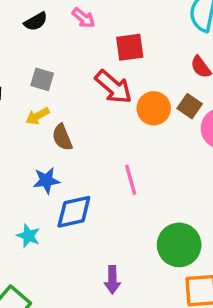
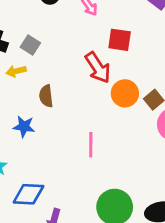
gray square: (42, 79) -> (30, 45), moved
yellow arrow: (38, 116) -> (16, 71), moved
blue diamond: (74, 212) -> (28, 194), moved

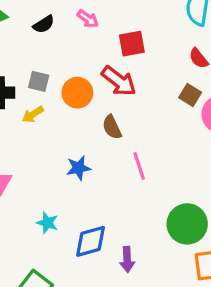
orange circle: (125, 93) -> (77, 93), moved
brown semicircle: (46, 96) -> (112, 127), moved
blue star: (24, 127) -> (78, 168), moved

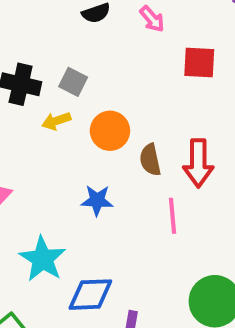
red arrow: (119, 81) -> (198, 163), moved, turned 39
orange circle: (77, 93) -> (110, 131), moved
cyan star: (47, 223) -> (43, 259), size x1.6

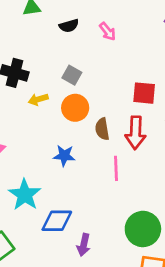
red square: (199, 63) -> (144, 93), moved
gray square: (73, 82) -> (72, 75), moved

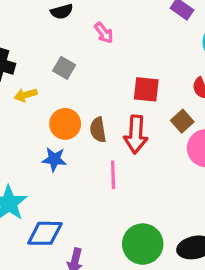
pink arrow: (108, 31) -> (104, 33), moved
orange circle: (75, 108) -> (65, 124), moved

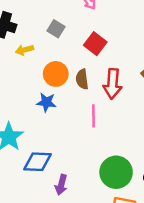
red square: (146, 89) -> (95, 44), moved, turned 30

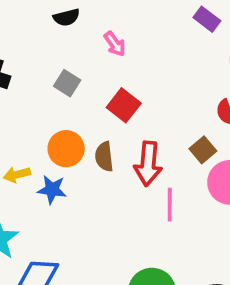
yellow arrow: (24, 50) -> (17, 175), moved
pink line: (93, 116) -> (170, 205), moved

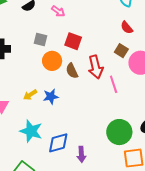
orange circle: (66, 149) -> (52, 61), moved

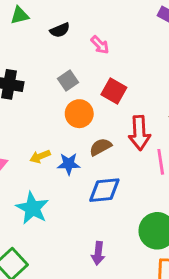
gray square: (40, 39) -> (68, 80), turned 32
brown semicircle: (72, 71) -> (100, 147), moved, turned 77
blue diamond: (58, 143) -> (104, 190), moved

